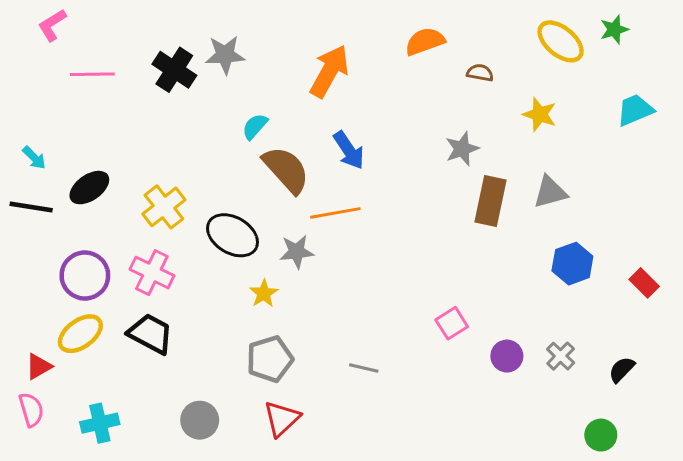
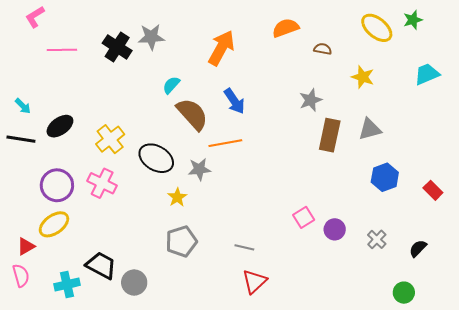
black trapezoid: (150, 334) -> (101, 265), moved
purple circle: (507, 356) -> (335, 229), moved
red triangle: (282, 419) -> (254, 282), moved

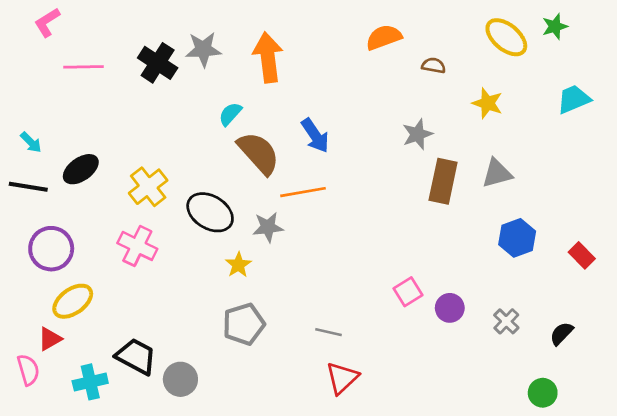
orange arrow: (221, 48) -> (268, 57), moved, turned -36
purple circle: (57, 185) -> (51, 249), moved
red triangle: (26, 246) -> (50, 339), moved

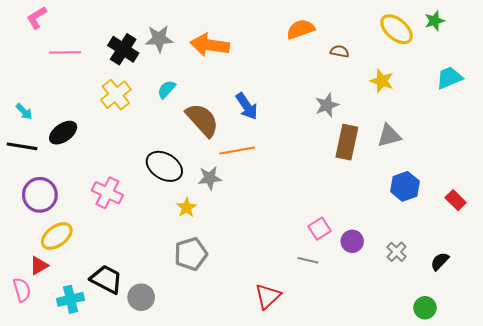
orange arrow: (268, 57) -> (210, 45), turned -75
cyan semicircle: (230, 114) -> (166, 89), moved
yellow cross: (148, 187) -> (116, 95), moved
gray line: (329, 332) -> (308, 260), moved

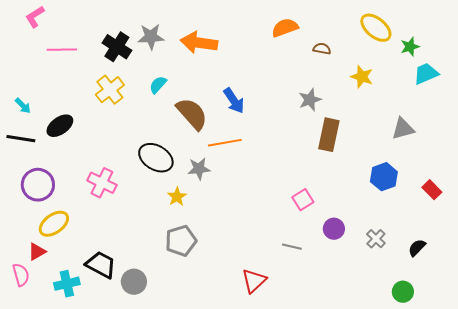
green star: (434, 21) -> (410, 47), moved
gray triangle: (389, 136) -> (403, 129), moved
pink square: (319, 229) -> (303, 200), moved

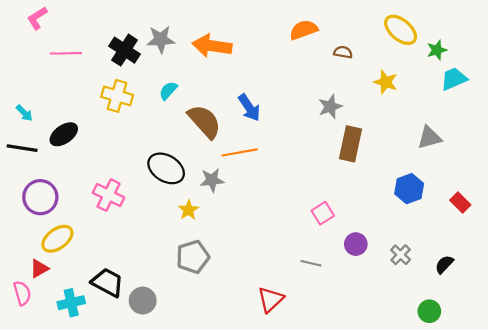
yellow cross: (110, 90) -> (117, 96), turned -36

